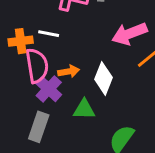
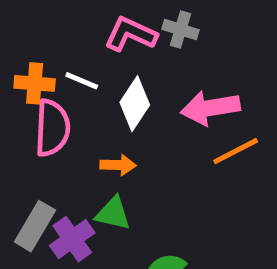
orange arrow: (69, 71) -> (118, 165), moved
white diamond: (103, 78) -> (135, 104), moved
purple cross: (49, 89) -> (72, 239), moved

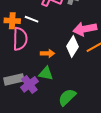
white diamond: (135, 104) -> (73, 46), moved
gray rectangle: (35, 226) -> (14, 79), turned 48

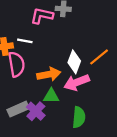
pink arrow: (85, 29) -> (77, 82), moved
orange arrow: (47, 53) -> (49, 74), size x1.5
green semicircle: (67, 97) -> (79, 117), turned 150

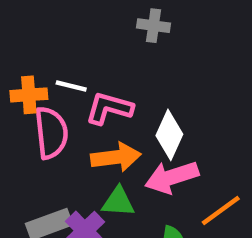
pink L-shape: (42, 16) -> (109, 108), moved
orange line: (99, 57) -> (221, 211), moved

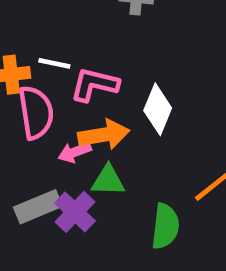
pink arrow: (172, 177) -> (75, 152), moved, size x0.6

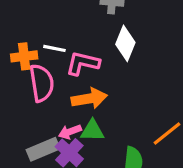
white diamond: (158, 109) -> (125, 43), moved
pink arrow: (75, 152) -> (70, 132), moved

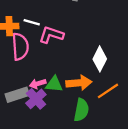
white diamond: (125, 43) -> (100, 59), moved
orange arrow: (89, 98) -> (79, 83), moved

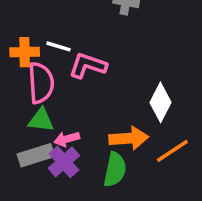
green triangle: (54, 84) -> (41, 120), moved
green semicircle: (81, 110) -> (115, 169), moved

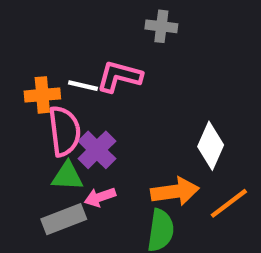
pink L-shape: (88, 66) -> (119, 76), moved
purple cross: (64, 162) -> (97, 150), moved

